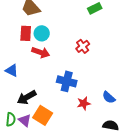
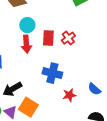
red rectangle: (26, 33) -> (48, 38), moved
red arrow: (41, 52) -> (26, 44), turned 66

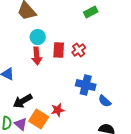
blue cross: (52, 73) -> (86, 85), moved
red star: (69, 95) -> (58, 110), moved

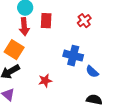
red cross: (79, 50) -> (84, 21), moved
orange square: (39, 119) -> (14, 50), moved

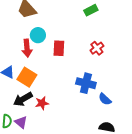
red arrow: (24, 27) -> (27, 48), moved
red star: (45, 81) -> (42, 103), moved

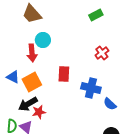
red rectangle: (59, 48) -> (64, 74), moved
orange square: (27, 77) -> (32, 82), turned 30
red star: (42, 103) -> (39, 112), moved

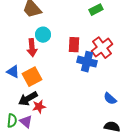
red cross: (102, 53) -> (102, 48), size x1.5
red rectangle: (64, 74) -> (74, 45), moved
blue cross: (91, 88) -> (87, 62), moved

